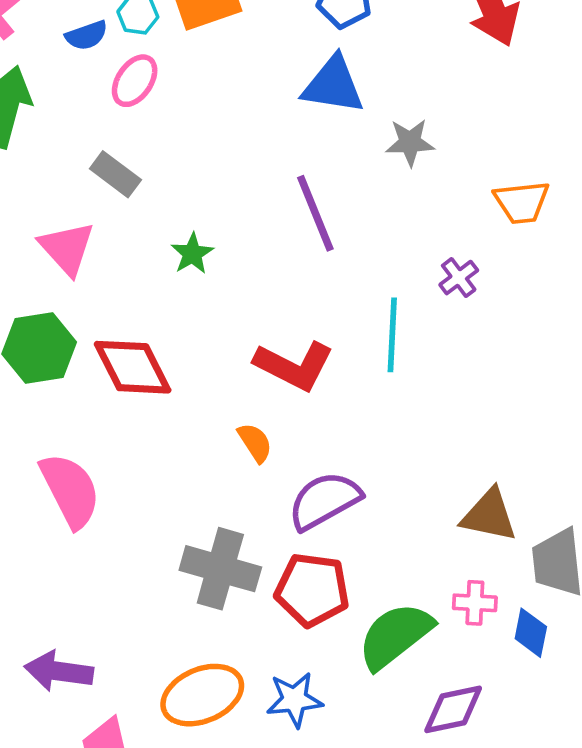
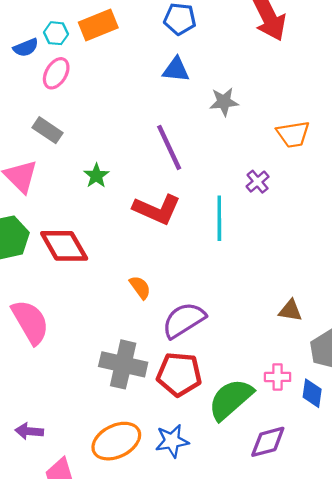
blue triangle: (333, 85) -> (176, 70), size x0.7
red L-shape: (294, 366) -> (157, 209), moved
brown triangle: (489, 515) -> (290, 311), moved, size x0.7
purple arrow: (59, 671) -> (29, 431), size x0.7

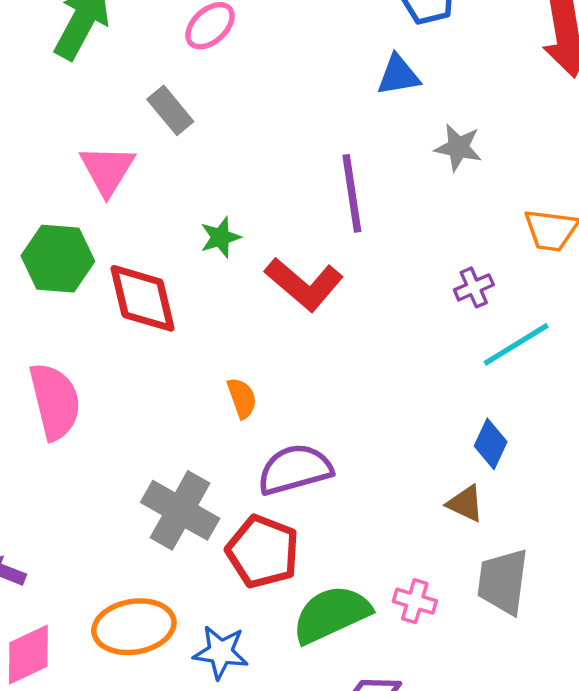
blue triangle: (176, 70) -> (398, 75), turned -32
green star: (96, 176) -> (220, 237), moved
cyan line: (219, 218) -> (516, 344), moved, turned 42
blue diamond: (312, 393) -> (491, 444), moved

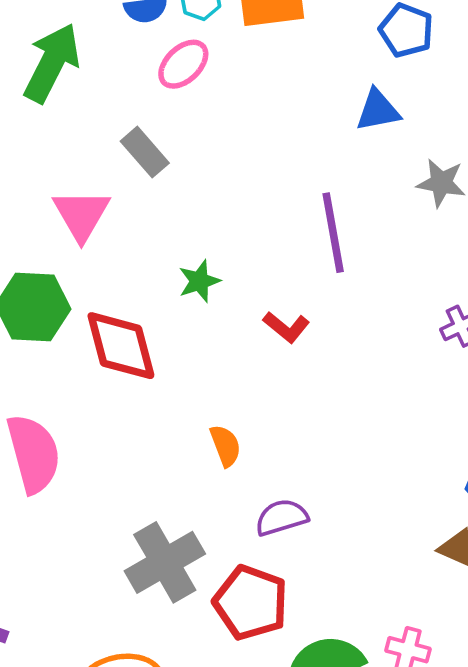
red L-shape: (304, 284) -> (286, 327), size x0.6
purple semicircle: (295, 469) -> (282, 517), size x0.7
gray cross: (180, 510) -> (165, 562), turned 32

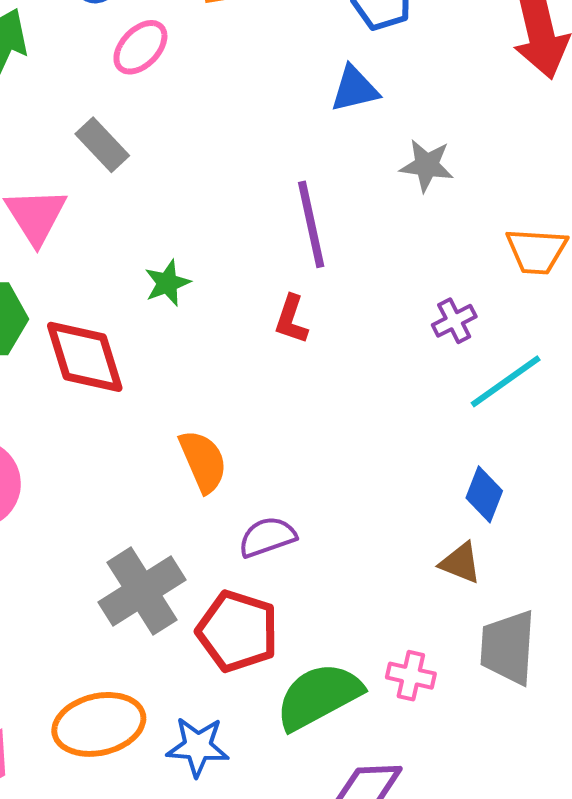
red L-shape: (286, 327) -> (291, 319), moved, turned 72
orange semicircle: (225, 446) -> (203, 461), size x1.4

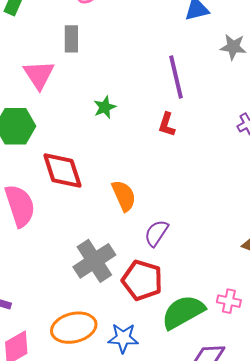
gray rectangle: (102, 145) -> (71, 39), turned 44
red diamond: (85, 357) -> (62, 170), moved
purple semicircle: (267, 537) -> (156, 233), turned -36

